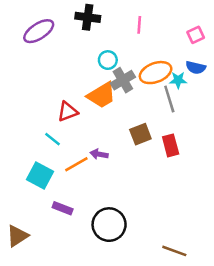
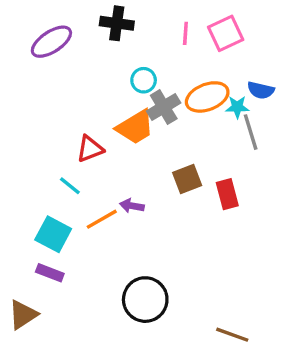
pink square: (196, 35) -> (226, 33), moved, size x1.5
gray line: (169, 99) -> (251, 132), moved
purple rectangle: (63, 208) -> (50, 273), moved

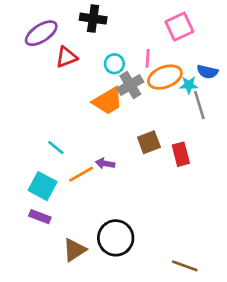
pink line: (185, 33) -> (148, 58), moved
red triangle: (90, 149) -> (66, 57), moved
brown triangle: (23, 315) -> (74, 250), moved

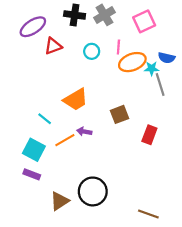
gray cross: (130, 85) -> (105, 15), moved
orange trapezoid: (108, 101) -> (76, 99), moved
red rectangle: (181, 154) -> (149, 135), moved, turned 36

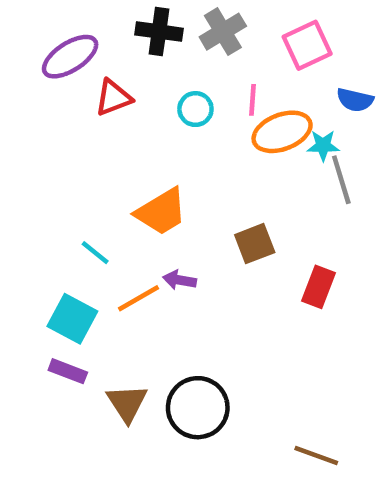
blue semicircle: (167, 58) -> (355, 100), moved
brown triangle: (60, 201) -> (127, 403), moved, turned -30

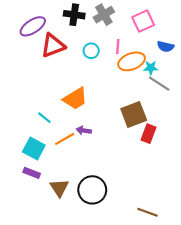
red triangle: (113, 98) -> (53, 45), size x1.4
gray line: (341, 180) -> (159, 84), turned -40
brown square: (255, 244) -> (134, 115), moved, size x1.4

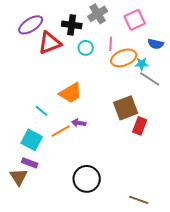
black cross: (74, 15) -> (72, 25), moved
brown triangle: (59, 188) -> (19, 177), moved

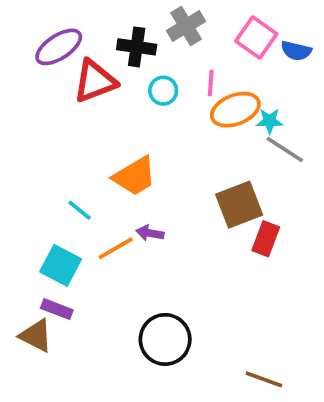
pink square: (135, 20) -> (256, 37), turned -30
blue semicircle: (156, 44) -> (296, 51), moved
brown triangle: (19, 177) -> (36, 336), turned -30

